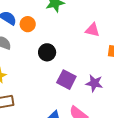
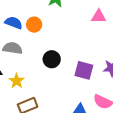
black circle: (47, 52) -> (52, 59), moved

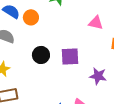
purple square: (84, 70) -> (70, 57), moved, turned -30

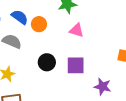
pink triangle: (96, 23) -> (77, 30), moved

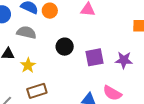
purple square: (76, 65) -> (95, 57), moved

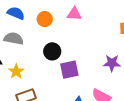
orange circle: (50, 11) -> (45, 19), moved
purple square: (95, 57) -> (69, 70), moved

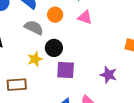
gray semicircle: (14, 39) -> (34, 28), moved
yellow star: (16, 71) -> (35, 59), moved

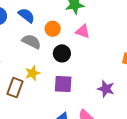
black circle: (54, 48) -> (62, 53), moved
brown rectangle: (17, 85) -> (15, 88), moved, turned -66

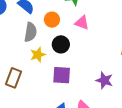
gray semicircle: (31, 42) -> (31, 32), turned 72
yellow star: (32, 73) -> (38, 55), moved

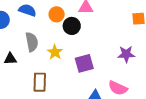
gray semicircle: (31, 32) -> (32, 42), moved
black circle: (61, 44) -> (72, 26), moved

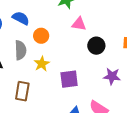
orange circle: (57, 14) -> (41, 36), moved
black circle: (72, 26) -> (96, 46), moved

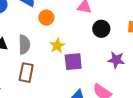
gray semicircle: (20, 50) -> (24, 45), moved
yellow star: (42, 64) -> (57, 46), moved

